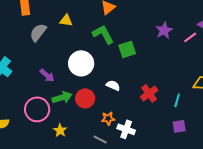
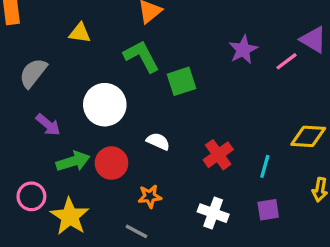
gray semicircle: (38, 32) -> (33, 73), moved
pink circle: (37, 109) -> (31, 196), moved, size x0.7
white cross: (126, 129) -> (213, 213), moved
yellow star: (60, 130) -> (70, 216), size x1.6

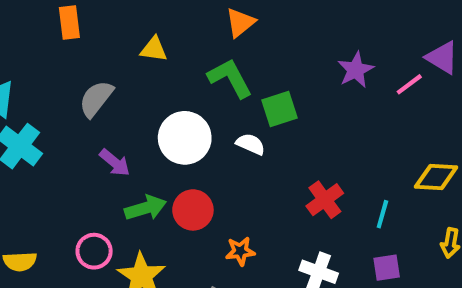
white semicircle: (158, 141) -> (251, 144), moved

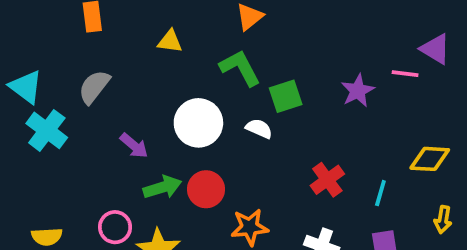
purple star: (356, 70) -> (358, 91), moved
pink line: (409, 84) -> (405, 74), turned 44
gray semicircle: (96, 99) -> (94, 87), moved
orange star: (240, 251) -> (250, 227), size x1.4

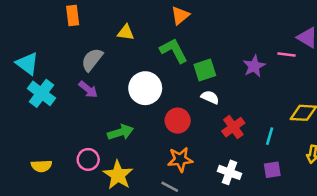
gray semicircle: (94, 87) -> (92, 60), moved
white semicircle: (259, 129) -> (210, 97), moved
purple arrow: (134, 146) -> (88, 89), moved
red circle: (206, 189) -> (178, 121), moved

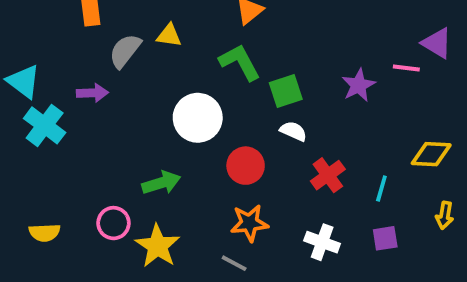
gray semicircle: (92, 60) -> (125, 51), moved
purple arrow: (88, 89) -> (92, 93), moved, turned -42

